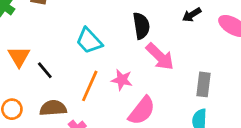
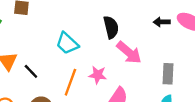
black arrow: (192, 15) -> (162, 22), moved, turned 35

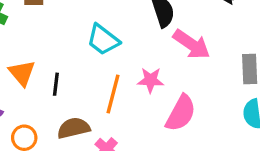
black line: (31, 71) -> (56, 84), turned 56

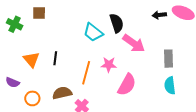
cyan trapezoid: (103, 40) -> (93, 32), moved
black line: (56, 84) -> (55, 58), moved

